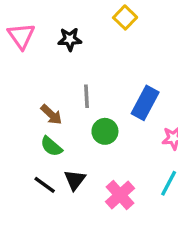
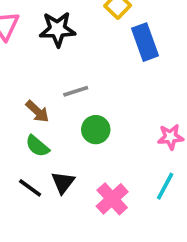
black star: (70, 39) -> (57, 29), size x1.4
gray line: (87, 96) -> (76, 91), turned 75
blue rectangle: (145, 103) -> (145, 42), moved, turned -48

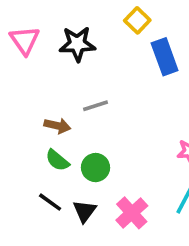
brown arrow: (37, 111) -> (57, 126), turned -30
green circle: (96, 130) -> (95, 168), moved
black triangle: (63, 182) -> (85, 211), moved

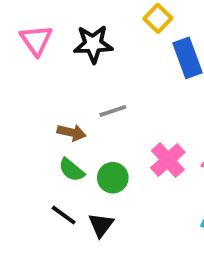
pink cross: (132, 213) -> (168, 160), moved

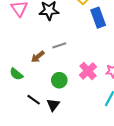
brown arrow: (71, 133) -> (38, 57), turned 128
green semicircle: (71, 170) -> (16, 74), moved

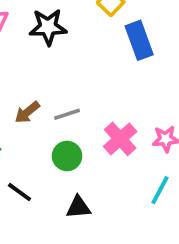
gray line: (59, 45) -> (67, 114), moved
black triangle: (53, 105) -> (78, 207), moved, turned 48

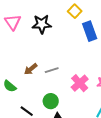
green circle: (67, 156) -> (51, 101), moved

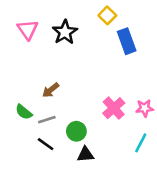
black star: (42, 24) -> (65, 32), turned -30
gray line: (52, 70) -> (47, 120), moved

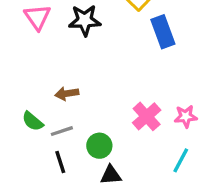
black star: (65, 32) -> (85, 20), turned 30
brown arrow: (51, 90) -> (67, 94), turned 30
black line: (46, 144) -> (60, 162), turned 36

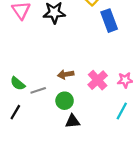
brown arrow: (67, 94) -> (66, 74), moved
black line: (60, 162) -> (15, 112), moved, turned 49

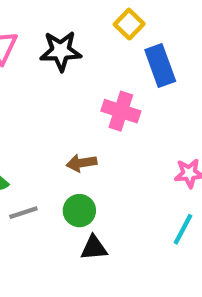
pink cross: (98, 80) -> (121, 111), moved, turned -30
gray line: (38, 90) -> (23, 213), moved

